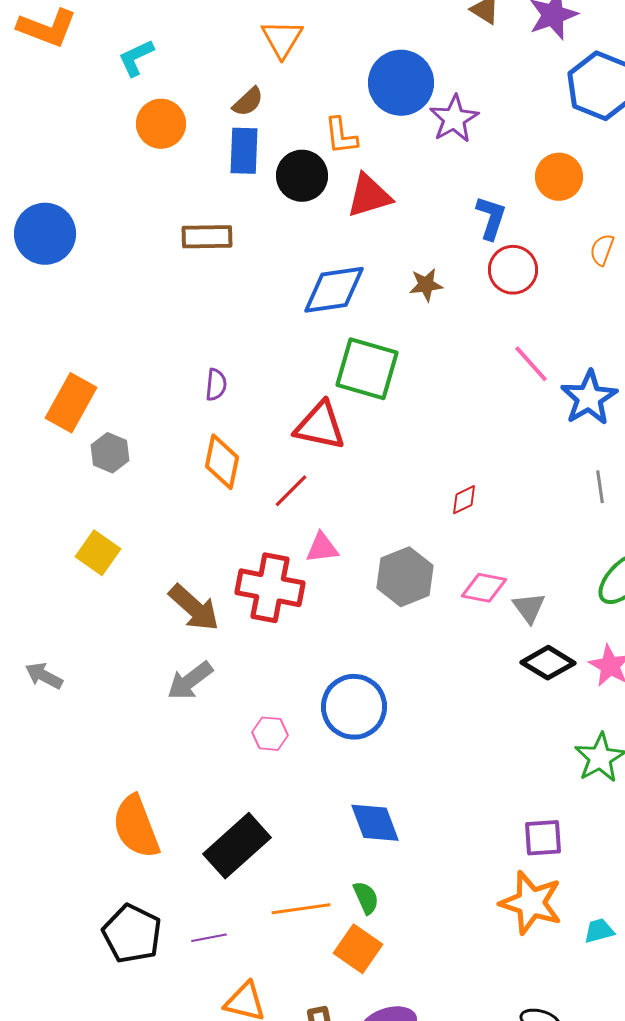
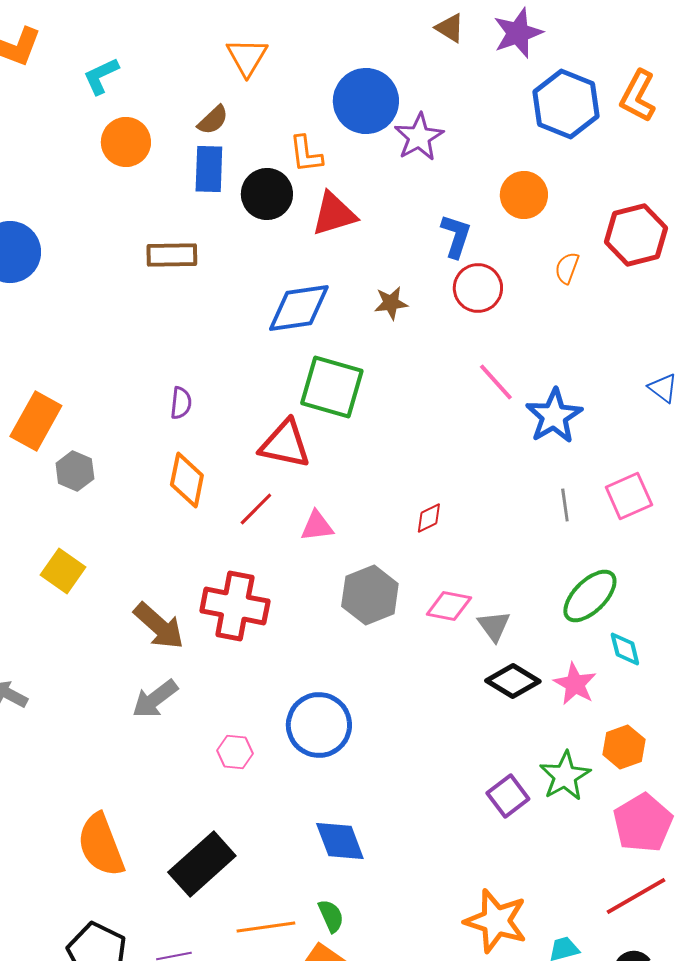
pink triangle: (322, 548) -> (317, 526), moved
purple square: (543, 838) -> (508, 796), moved, turned -33

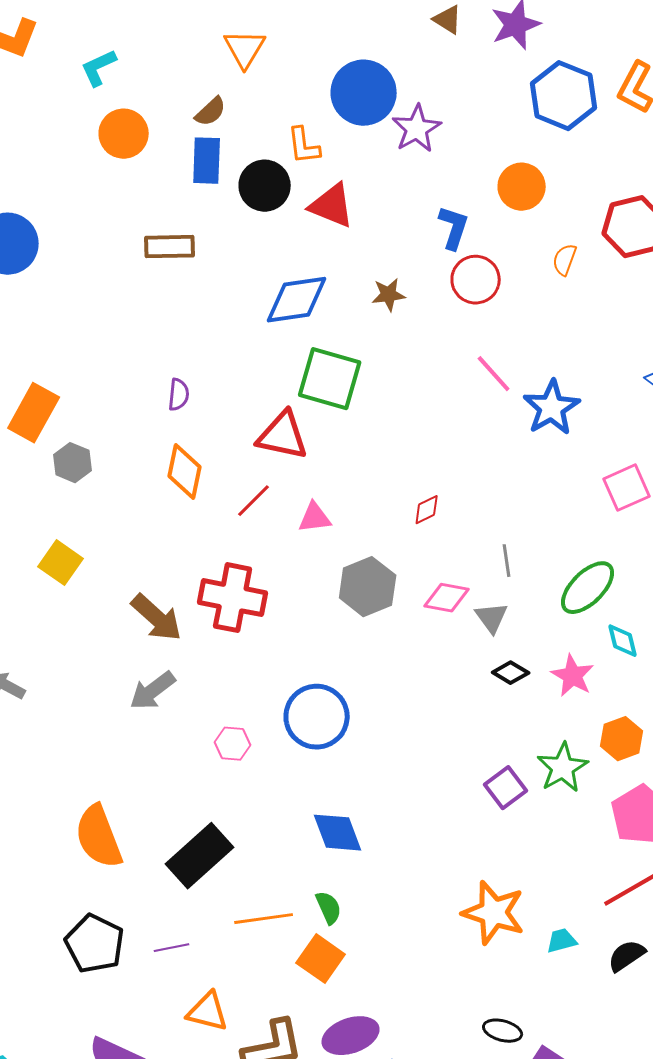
red triangle: (334, 214) -> (332, 206), turned 39
gray line: (565, 505) -> (507, 561), moved
black diamond: (513, 681) -> (511, 673), size x0.7

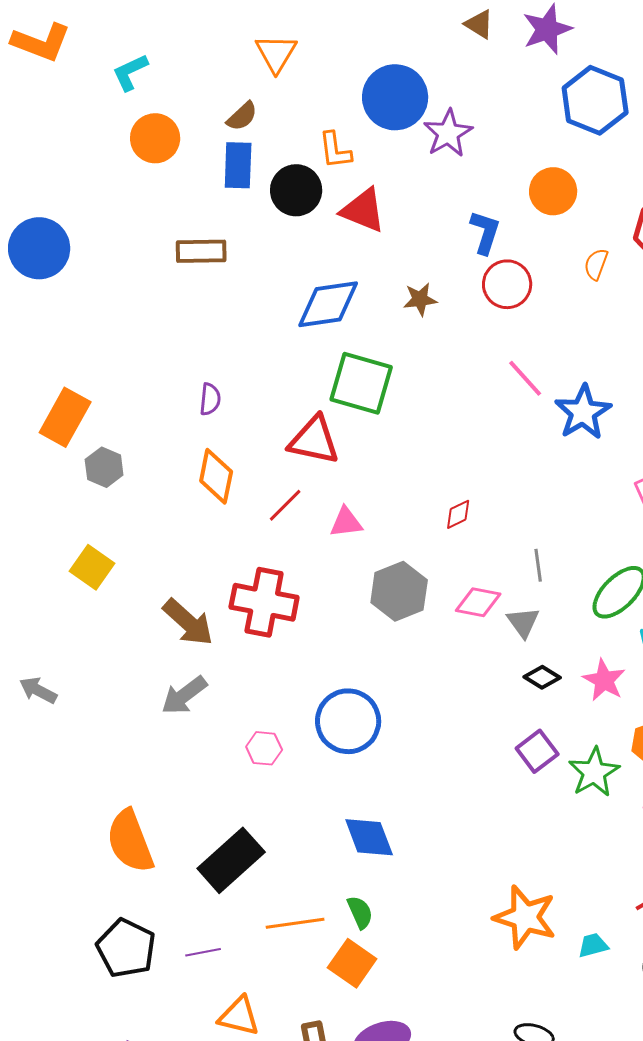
purple square: (506, 788) -> (537, 751), moved

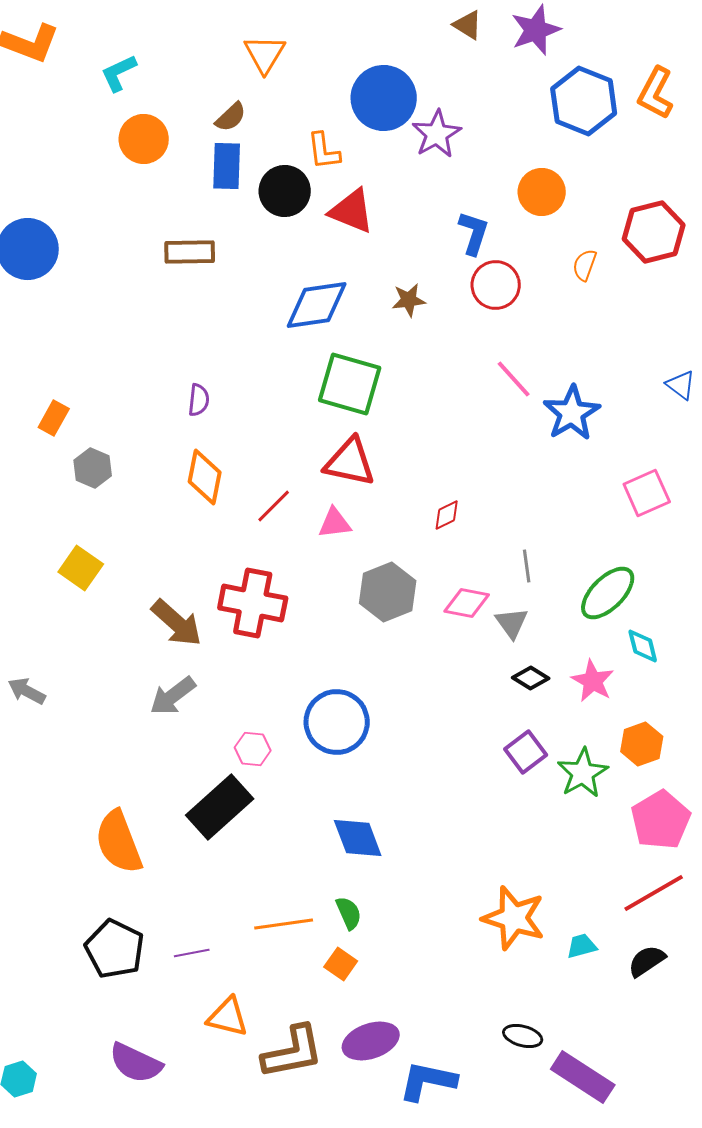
orange rectangle: (65, 417) -> (54, 418), size x0.6
red triangle: (314, 440) -> (350, 462), moved
black rectangle: (231, 860) -> (220, 807), moved
orange square: (352, 963) -> (341, 964), size x0.7

